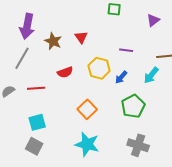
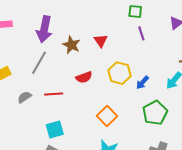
purple line: (126, 50) -> (141, 33), moved, turned 64

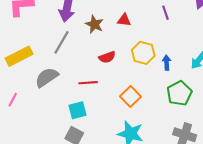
red triangle: (101, 41) -> (124, 20), turned -48
blue arrow: (142, 83) -> (167, 63), turned 136
red line: (54, 94) -> (88, 83), moved
gray semicircle: (24, 97) -> (47, 77), size x1.6

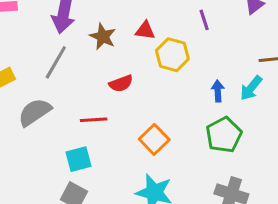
yellow hexagon: (143, 53) -> (172, 55), moved
blue arrow: (167, 63) -> (218, 91), moved

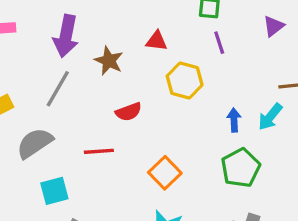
red triangle: (145, 30) -> (157, 41), moved
cyan square: (79, 159) -> (54, 191), moved

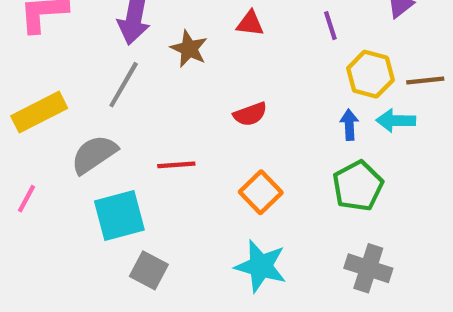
yellow hexagon: (185, 80) -> (370, 74), moved
red semicircle: (129, 112) -> (250, 114), moved
cyan arrow: (270, 117) -> (396, 121), turned 52
cyan square: (54, 191) -> (119, 215), size x1.4

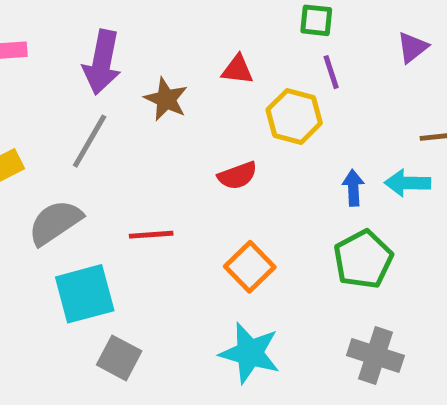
yellow hexagon: (370, 74) -> (294, 116), moved

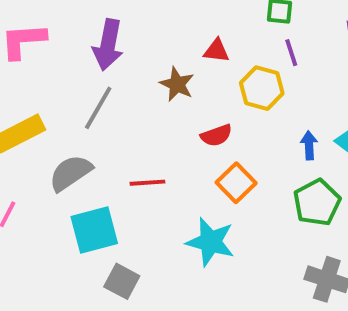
brown star: (166, 99) -> (177, 84), moved
orange square: (250, 267) -> (236, 183), moved
cyan star: (250, 353) -> (211, 242), moved

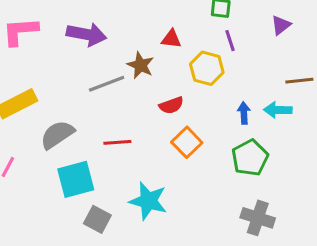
purple arrow: (108, 45) -> (87, 34), turned -90
gray line: (98, 108) -> (107, 84), moved, turned 39
cyan star: (211, 242) -> (148, 201), moved

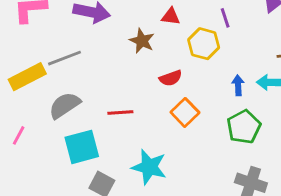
gray line: (107, 84) -> (65, 58), moved

